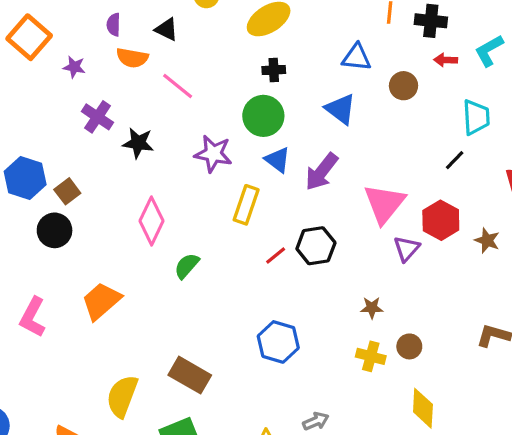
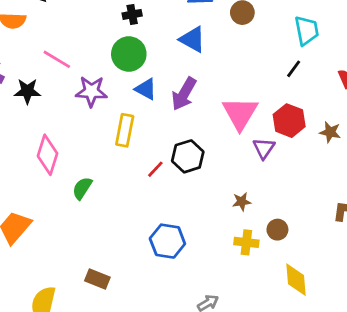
pink line: (178, 86) -> (57, 59), moved
brown rectangle: (190, 375) -> (97, 279), size x0.7

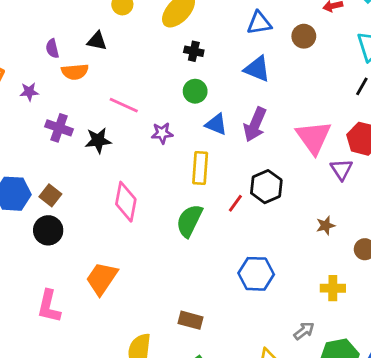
black cross: (132, 14) -> (194, 51), turned 30
green circle: (129, 54) -> (195, 91), size x0.7
purple star: (91, 91) -> (162, 133), size x0.7
green semicircle: (82, 188) -> (189, 221), moved, size x1.4
yellow cross: (246, 242) -> (333, 288), moved

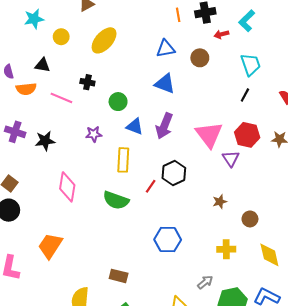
black cross: (194, 51) -> (87, 82), moved
pink line: (124, 105) -> (61, 98), moved
green semicircle: (189, 221) -> (116, 200), turned -95

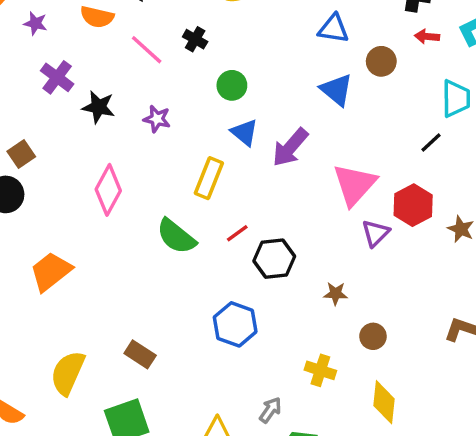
blue triangle: (165, 84) -> (337, 90), moved
purple star: (94, 134) -> (157, 119), moved
black hexagon: (174, 173) -> (274, 259), moved
gray arrow: (205, 282) -> (270, 410), turned -35

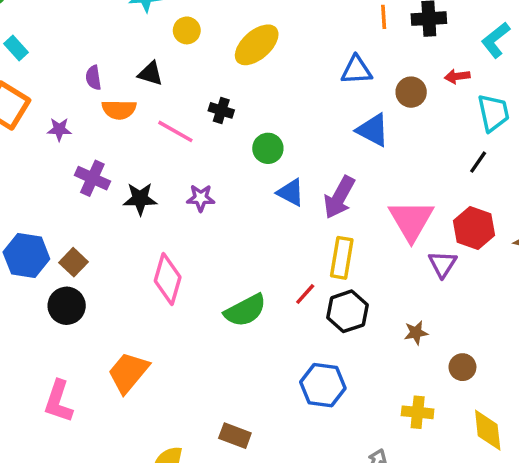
red arrow: (427, 36) -> (457, 76), moved
yellow rectangle: (209, 178) -> (342, 258), moved
green semicircle: (176, 236) -> (245, 310), turned -54

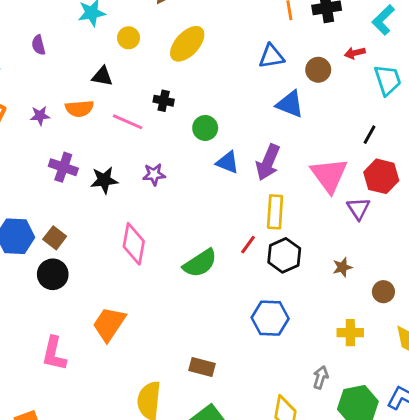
purple semicircle: (93, 78) -> (38, 45), moved
purple star: (59, 129) -> (40, 116), moved
black line: (478, 162) -> (369, 135), moved

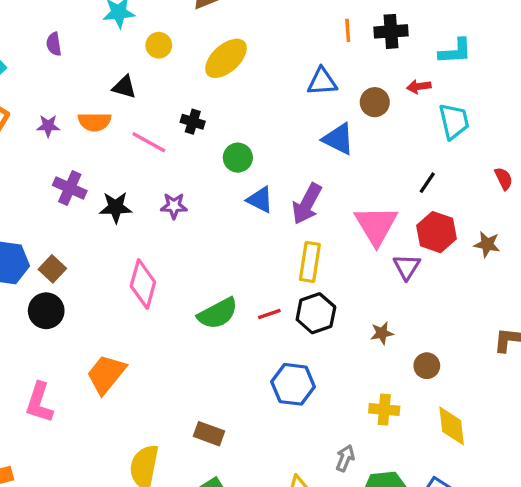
cyan L-shape: (383, 20) -> (455, 51), turned -144
red line: (248, 245) -> (269, 314), moved, turned 30

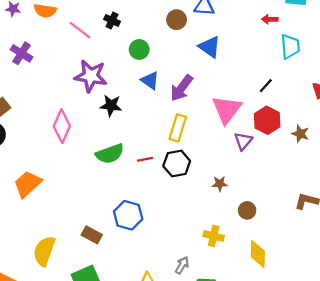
brown circle: (375, 102) -> (177, 20), moved
purple star: (174, 206) -> (91, 76), size x1.8
black star: (116, 207) -> (111, 105), moved
blue hexagon: (293, 384) -> (128, 215), moved

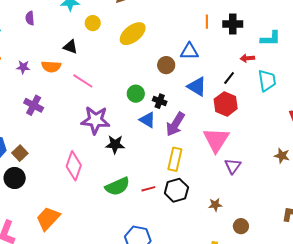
black cross: (112, 20) -> (160, 101), moved
black line: (266, 86) -> (229, 78), moved
red hexagon: (267, 120) -> (226, 104), moved

